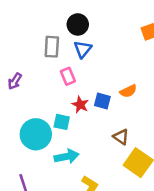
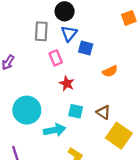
blue square: (102, 101) -> (86, 48), moved
cyan square: (62, 122) -> (76, 111), moved

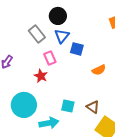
gray rectangle: (41, 31) -> (37, 34), turned -42
red star: (67, 83) -> (41, 76), moved

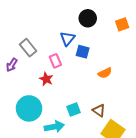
black circle: (58, 16) -> (88, 18), moved
gray rectangle: (37, 34) -> (28, 48), moved
cyan square: (68, 106) -> (74, 109), turned -32

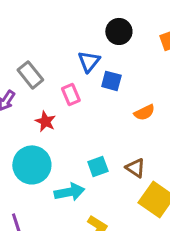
red star: (46, 79) -> (45, 121), moved

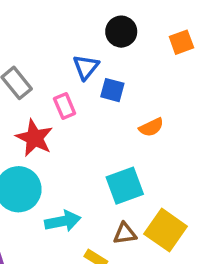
red star: (45, 121) -> (34, 138), size x1.5
cyan square: (98, 166) -> (125, 186), moved, size x1.5
brown triangle: (135, 168) -> (125, 234), moved, turned -42

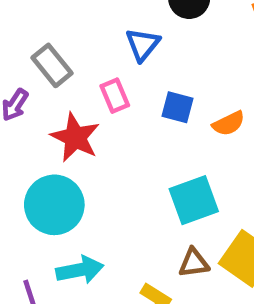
blue square: (112, 90) -> (177, 107), moved
cyan arrow: (63, 221) -> (80, 270), moved

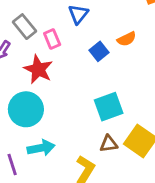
pink rectangle: (115, 96) -> (52, 39), moved
blue square: (177, 107) -> (99, 51), turned 36
orange semicircle: (229, 124) -> (127, 39), moved

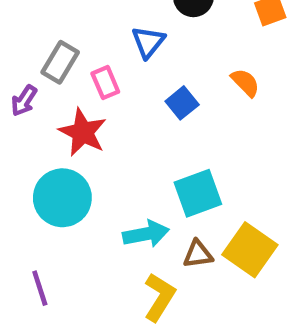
gray rectangle: (25, 27) -> (60, 62), turned 70
orange semicircle: (127, 39) -> (245, 83), moved, turned -108
cyan arrow: (41, 148) -> (146, 234), moved

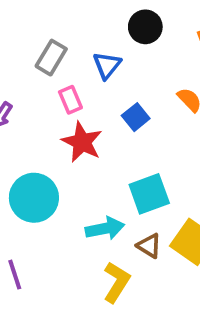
gray rectangle: (60, 62) -> (51, 58), moved
red star: (83, 132) -> (82, 142), moved
brown triangle: (198, 254) -> (149, 246), turned 40

